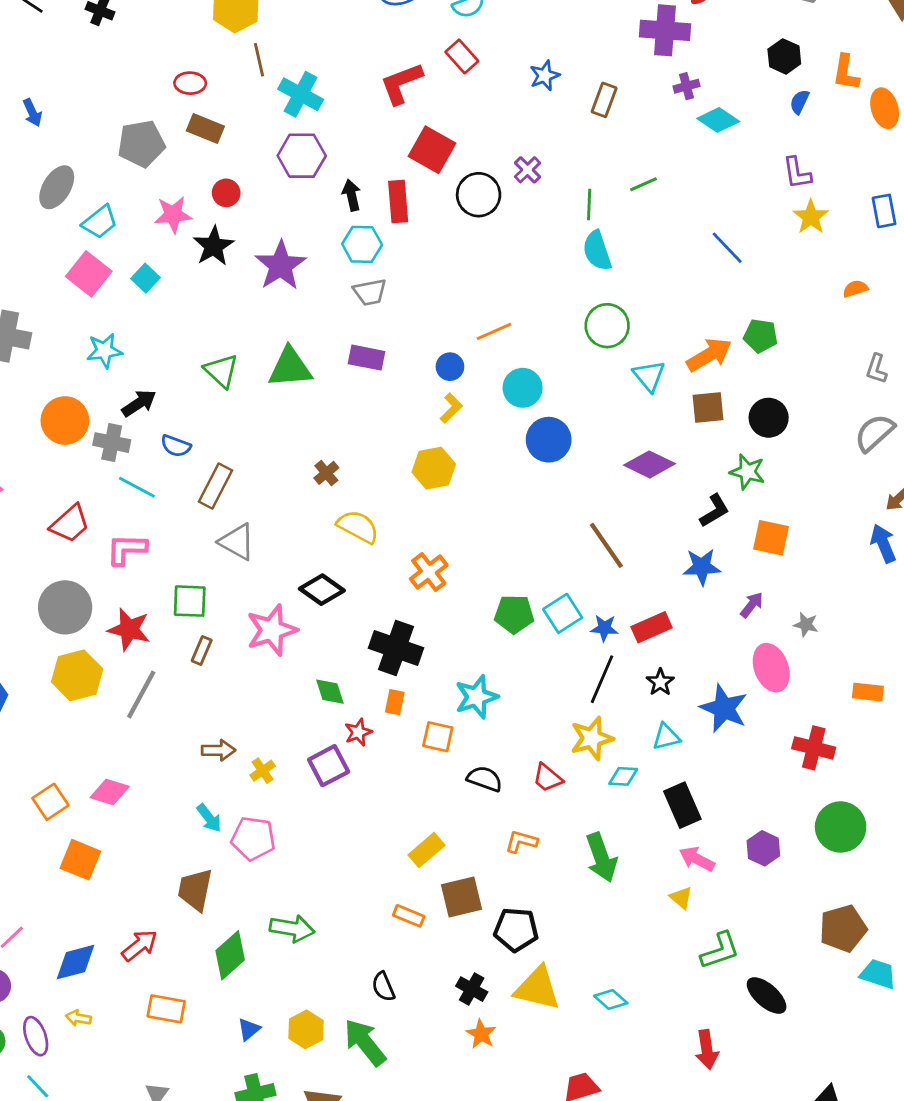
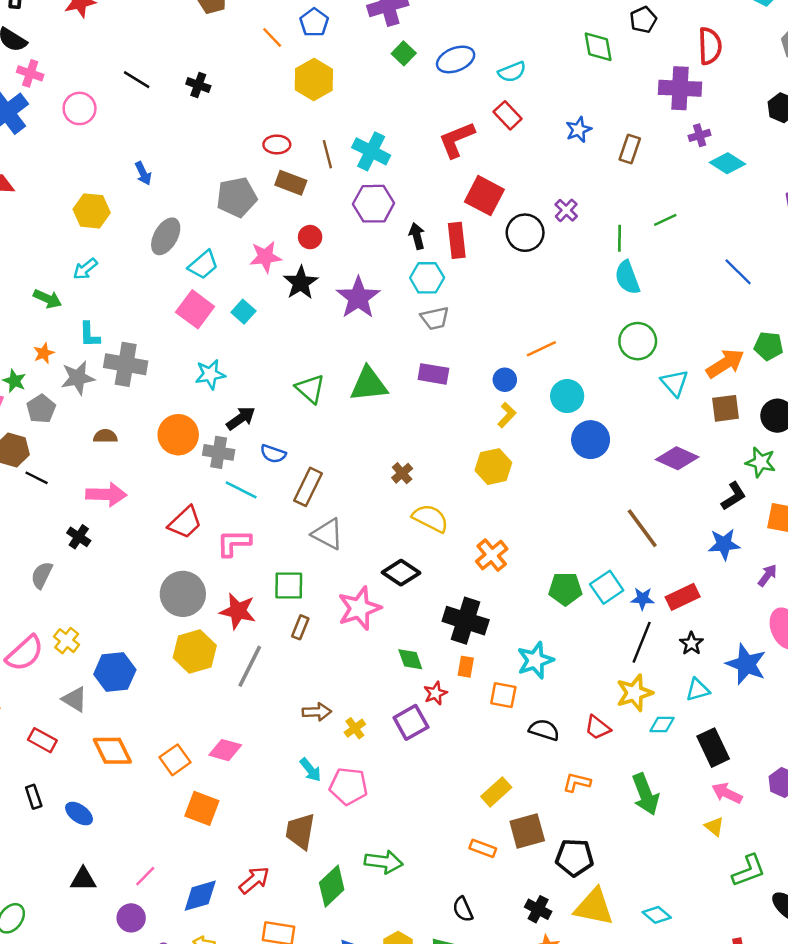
brown line: (259, 60) -> (327, 154), moved

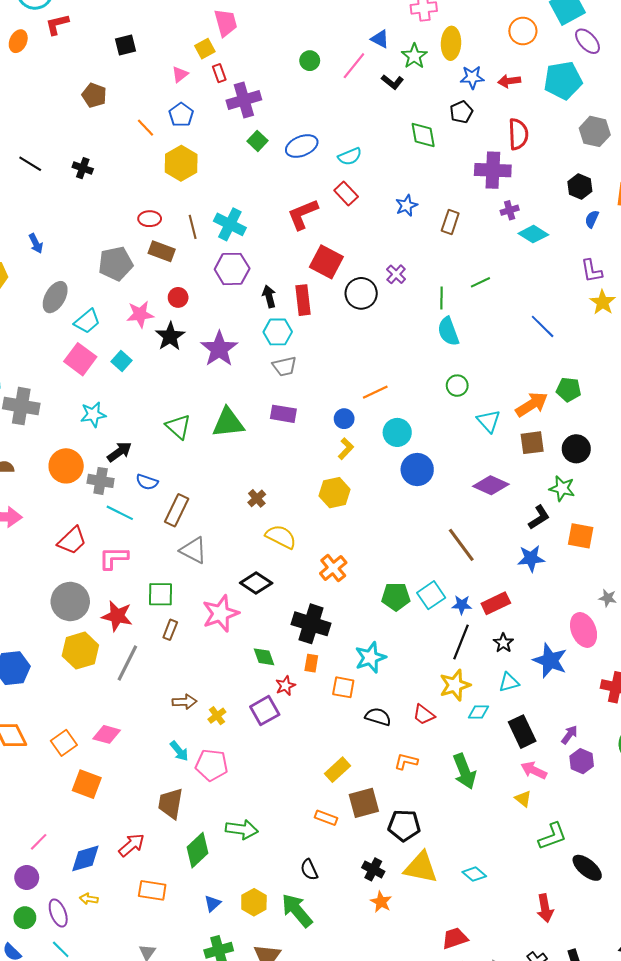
green circle: (638, 341) -> (457, 386), size x0.7
purple arrow: (767, 575) -> (569, 735), moved

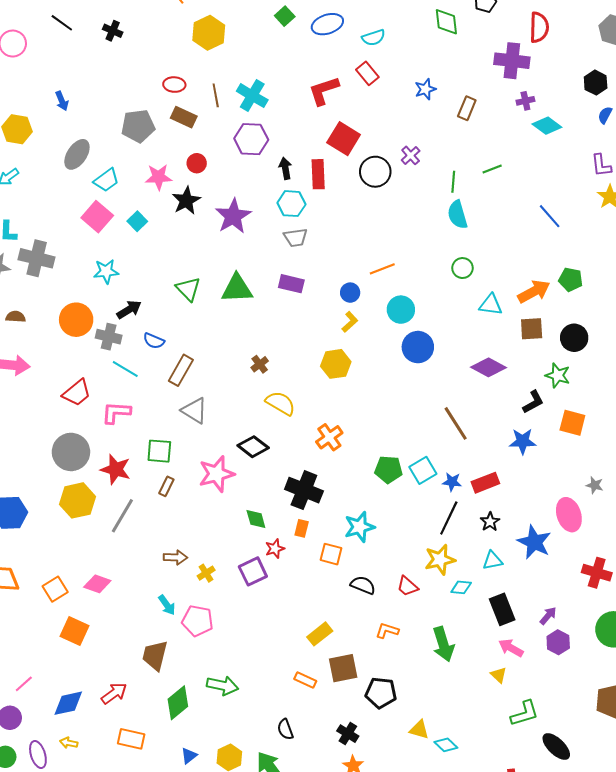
cyan triangle: (489, 421) -> (491, 305), turned -45
yellow triangle: (421, 867) -> (419, 730), moved, size x0.6

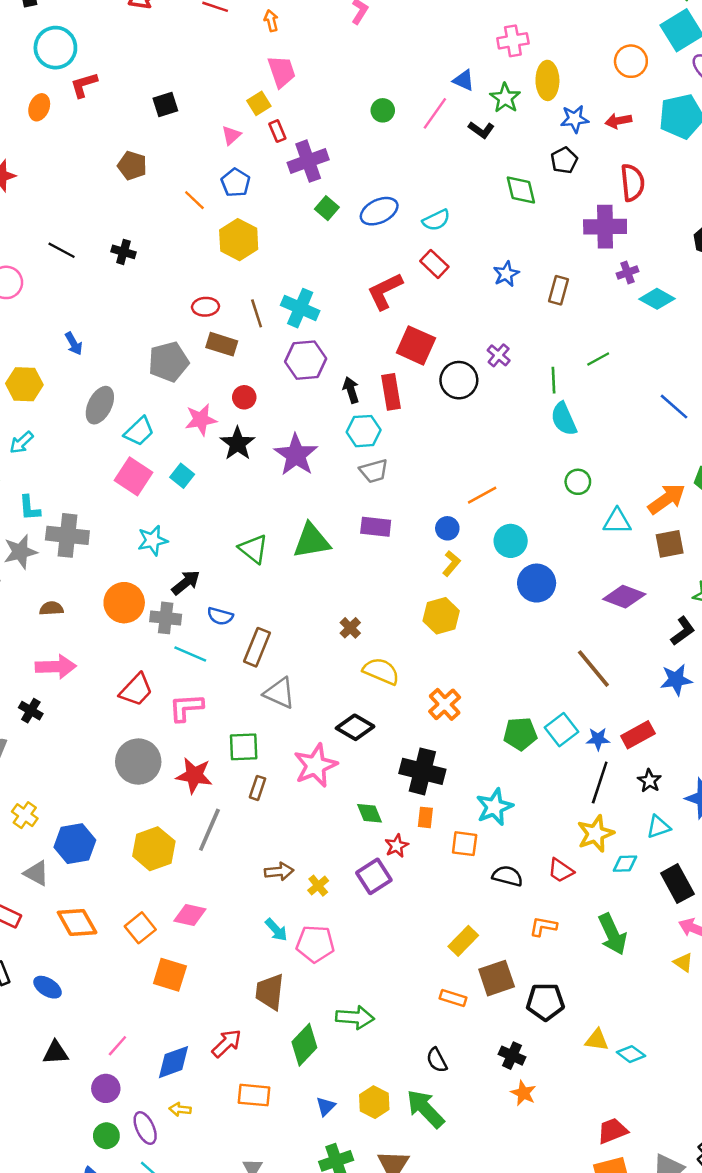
yellow hexagon: (78, 500) -> (154, 849), moved

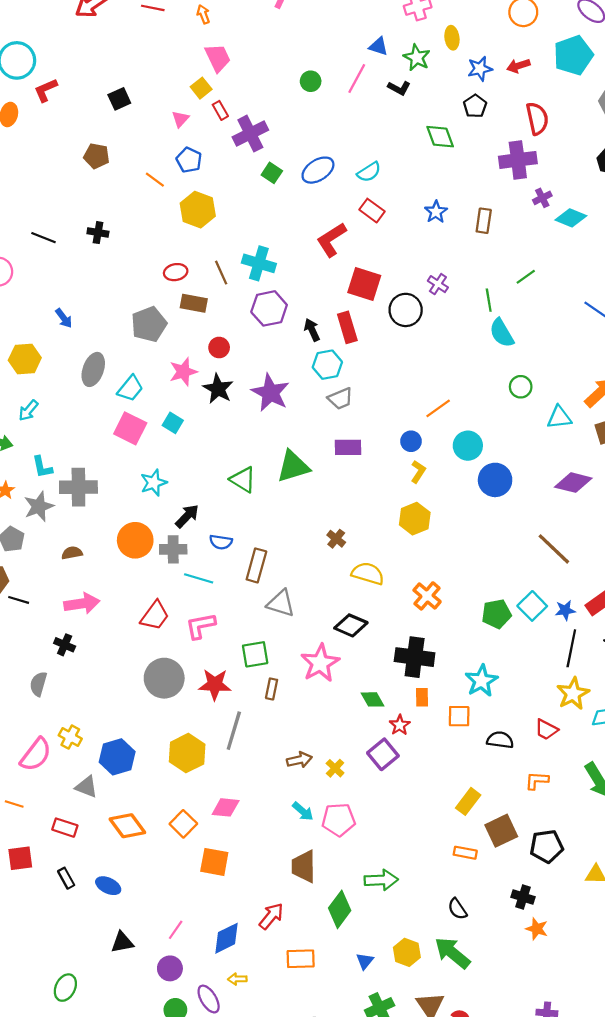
yellow ellipse: (547, 80) -> (452, 38), size x0.7

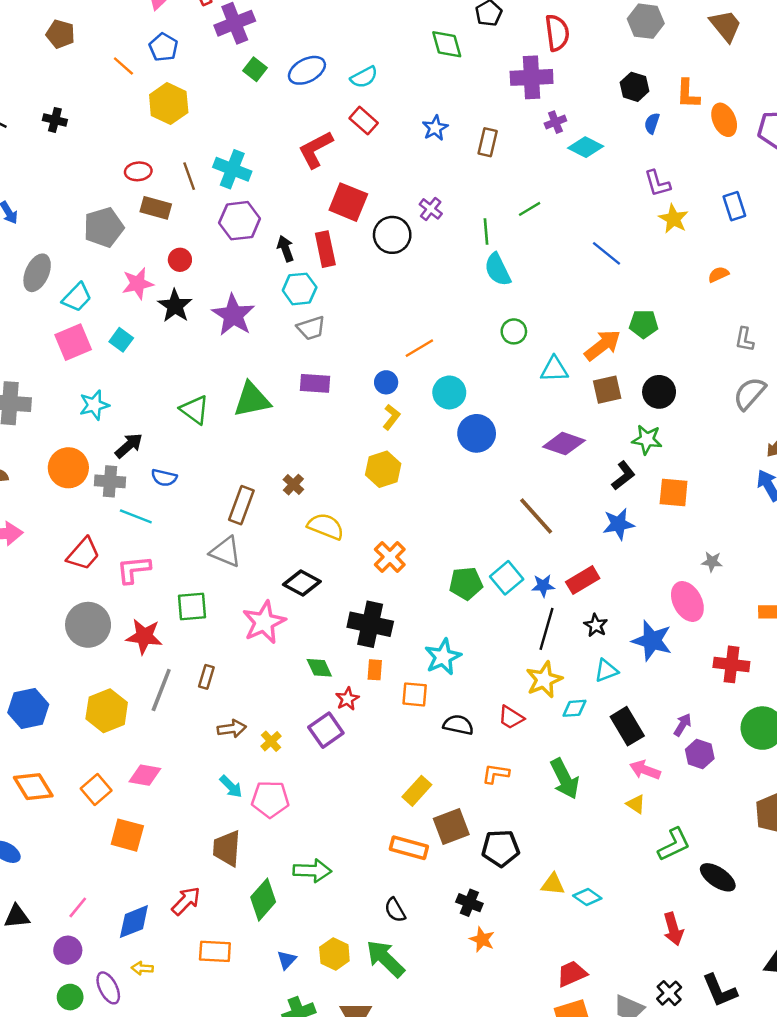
pink square: (130, 428) -> (73, 342), turned 36
brown rectangle: (256, 565) -> (241, 505), moved
brown rectangle: (272, 689) -> (206, 677), moved
orange rectangle: (465, 853) -> (409, 848), size x1.4

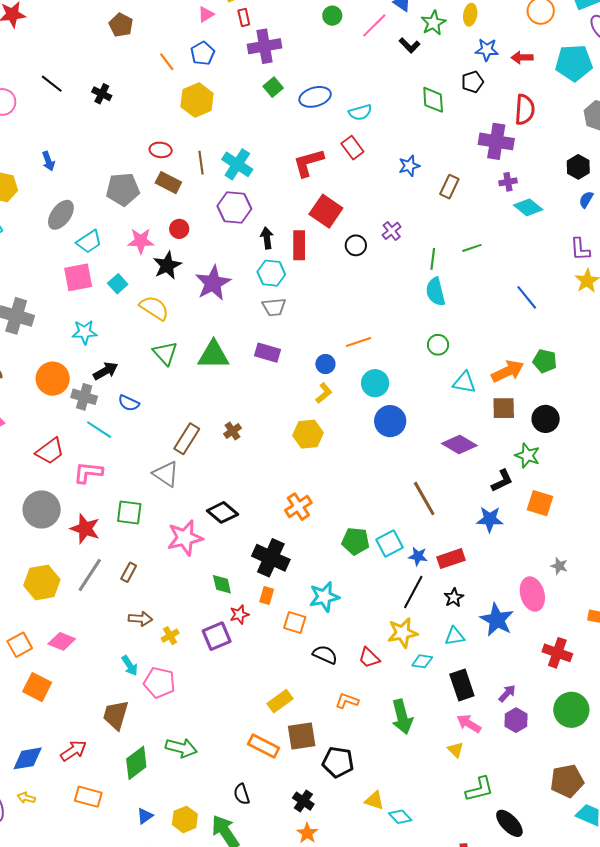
black circle: (392, 235) -> (356, 245), size x0.7
yellow semicircle: (326, 526) -> (154, 308), moved

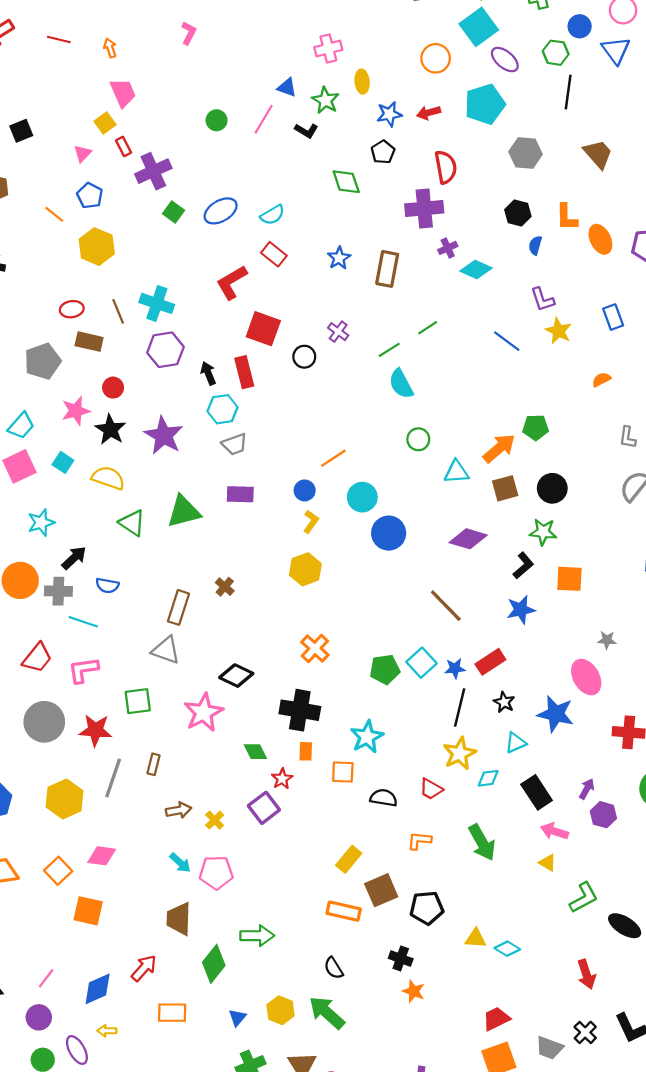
brown rectangle: (449, 187) -> (387, 269), size x1.4
green line: (433, 259) -> (389, 350), turned 65
blue line: (527, 297) -> (507, 341), moved

